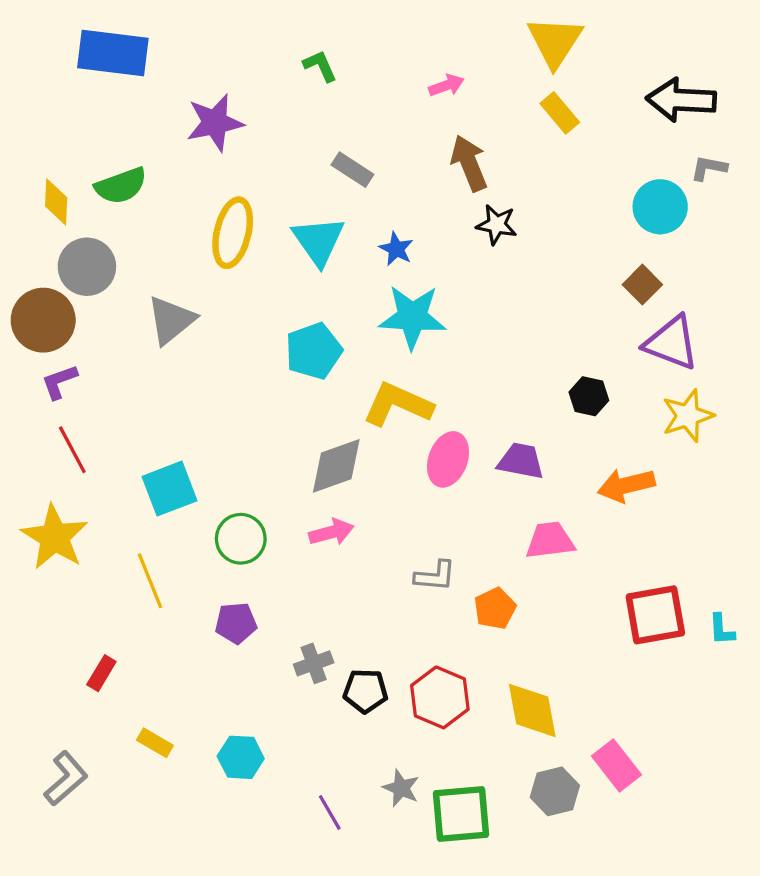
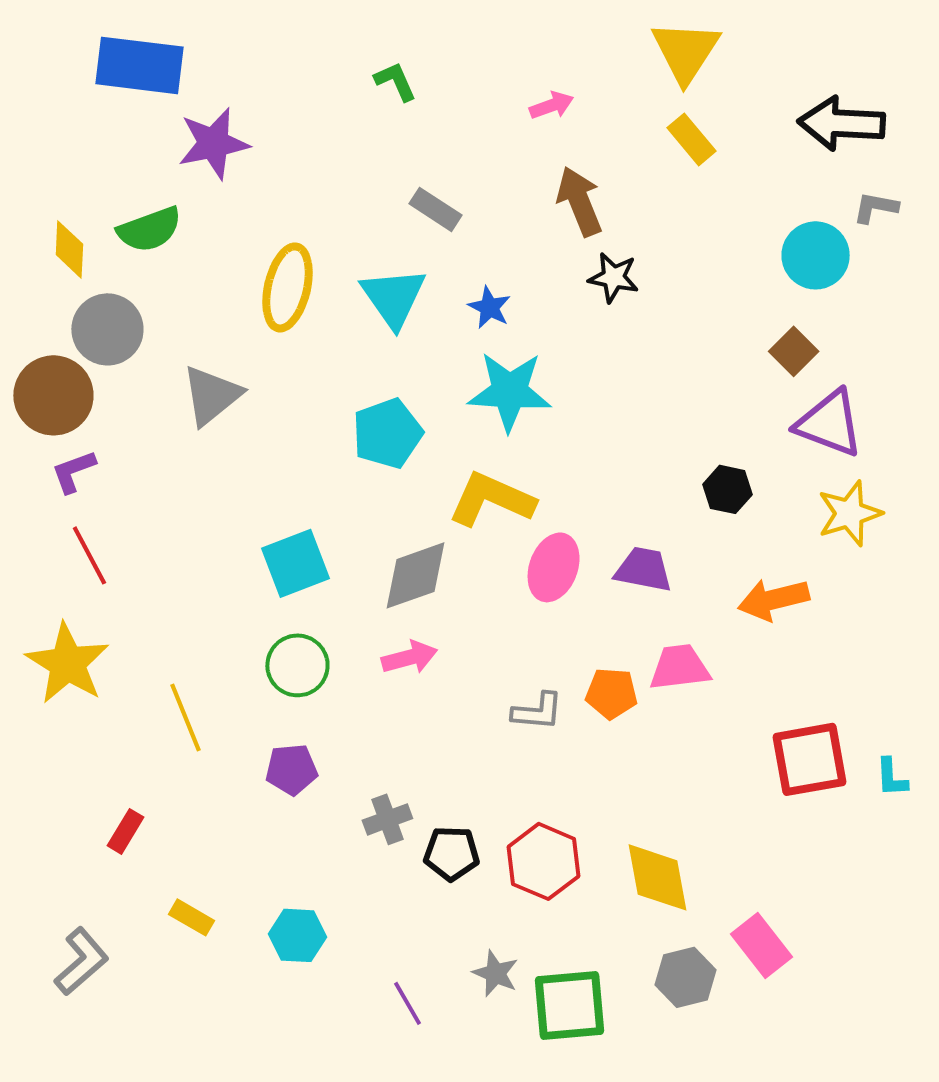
purple star: (215, 123) -> (213, 143), moved
cyan square: (169, 489) -> (295, 563), moved
orange pentagon: (495, 608) -> (612, 693), moved, turned 30

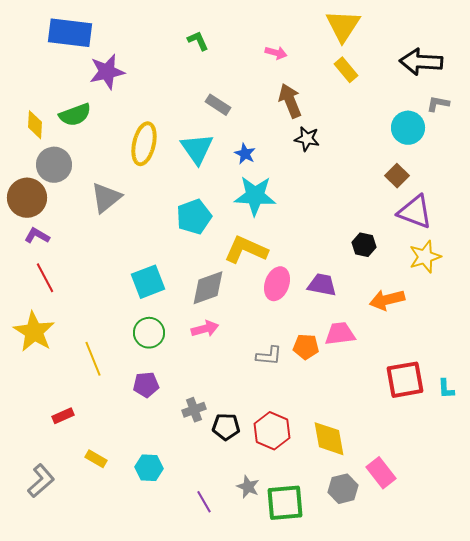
pink arrow: (552, 105) -> (276, 53), turned 35
purple L-shape: (73, 471) -> (37, 236), turned 50
red rectangle: (125, 831) -> (63, 416), turned 35

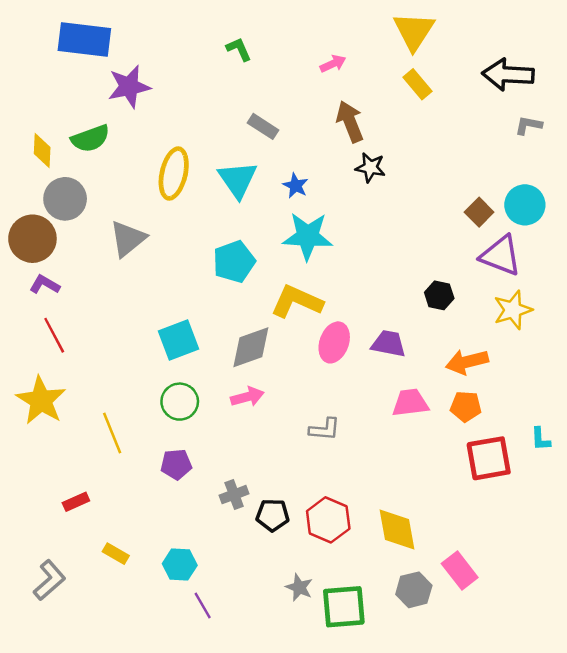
pink arrow: (276, 53) -> (333, 64), turned -40
cyan circle: (408, 128) -> (525, 205), moved
orange pentagon: (306, 347) -> (466, 406), moved
cyan L-shape: (446, 389) -> (541, 439), moved
purple line: (204, 502) -> (203, 606), moved

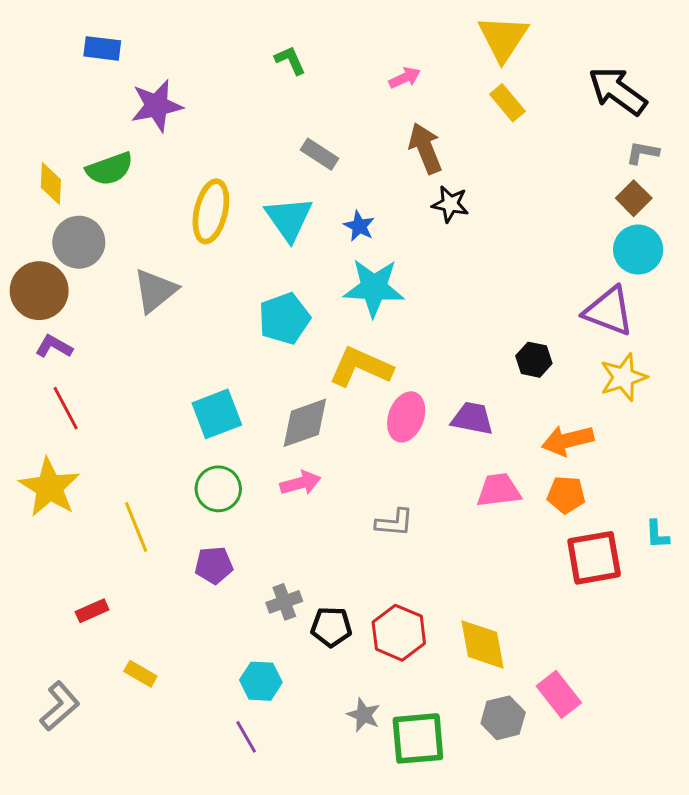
blue rectangle: (84, 40) -> (102, 48), size x0.6
black arrow: (508, 75) -> (618, 91), turned 33
brown square: (479, 212) -> (634, 198), moved
cyan hexagon: (180, 565) -> (261, 681), moved

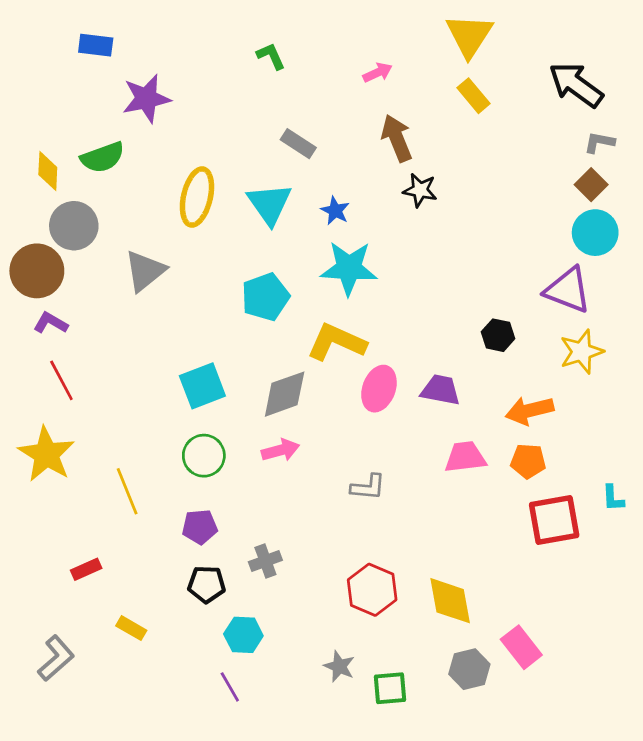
black pentagon: (331, 627) -> (207, 584), moved
green square: (418, 738) -> (390, 688), size x0.7

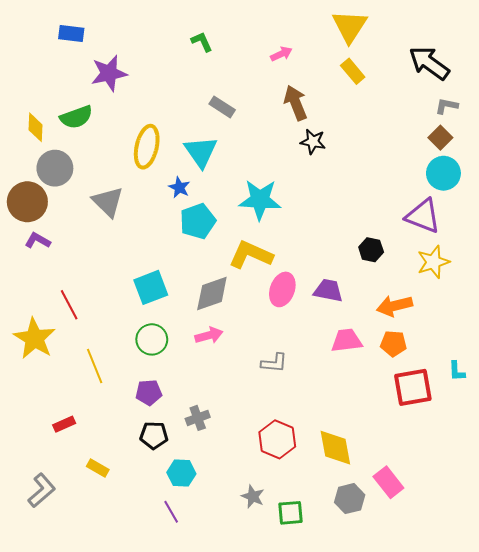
blue star: (335, 211) -> (179, 187), moved
gray triangle: (145, 271) -> (108, 202), turned -36
red line: (61, 380) -> (69, 305), moved

